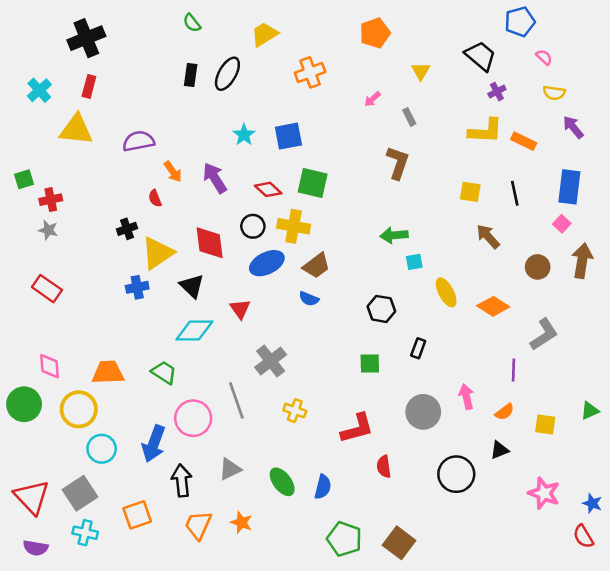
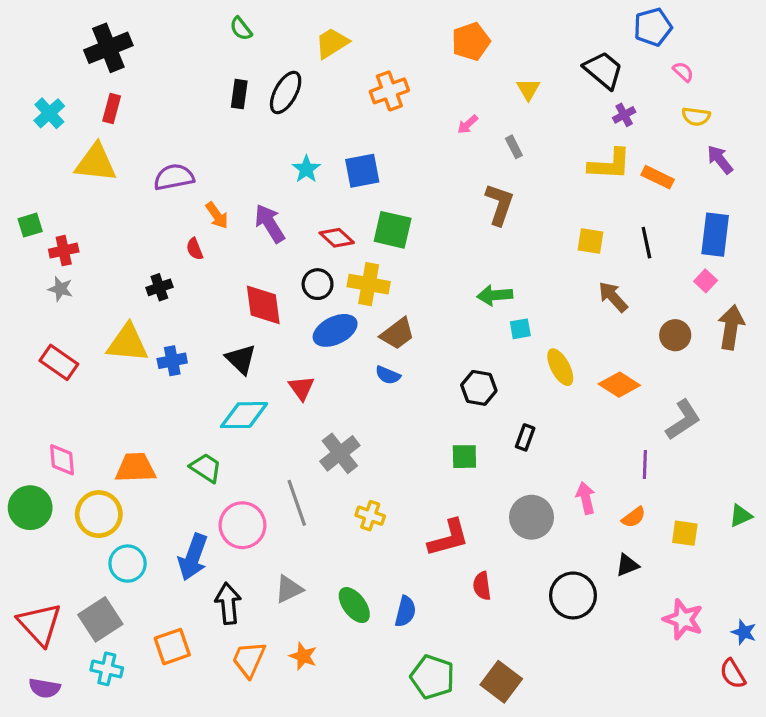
yellow triangle: (158, 253) -> (128, 343), moved, turned 39

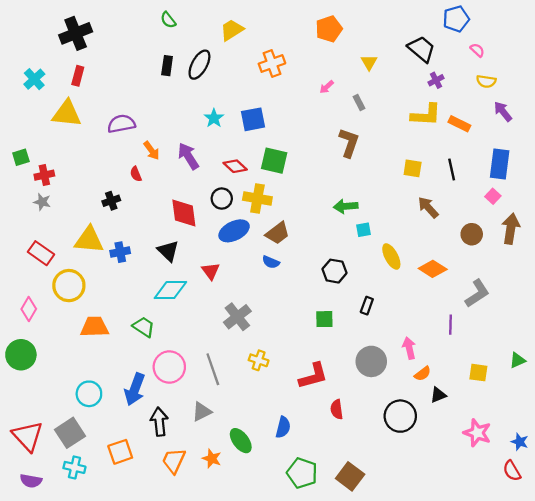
pink diamond: (62, 460) -> (29, 309), moved, turned 35
gray line: (297, 503) -> (213, 369), moved
yellow circle: (99, 514) -> (69, 286), moved
orange semicircle: (634, 517) -> (423, 374), moved
green ellipse: (354, 605) -> (241, 441), moved

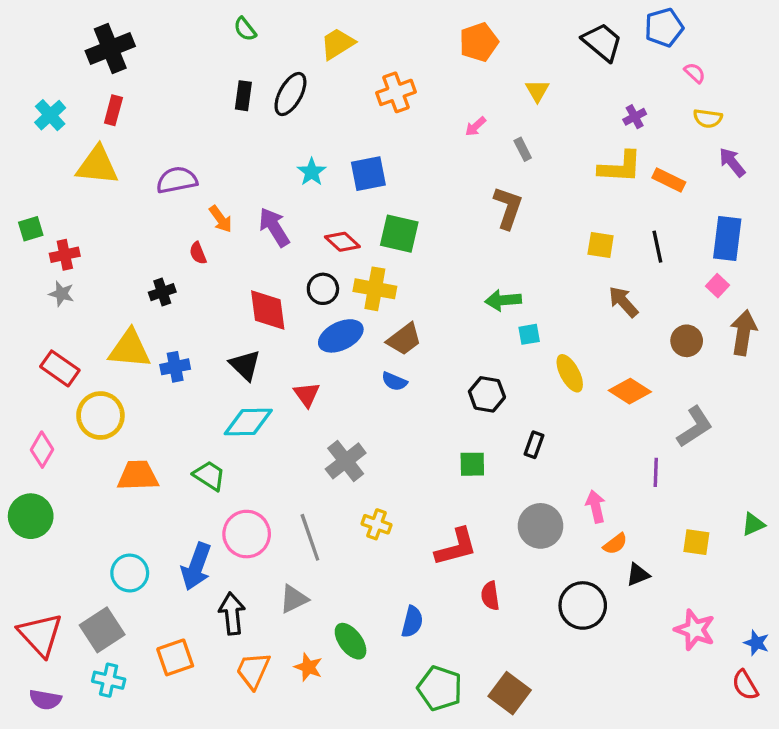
black trapezoid: (421, 49) -> (602, 42), moved

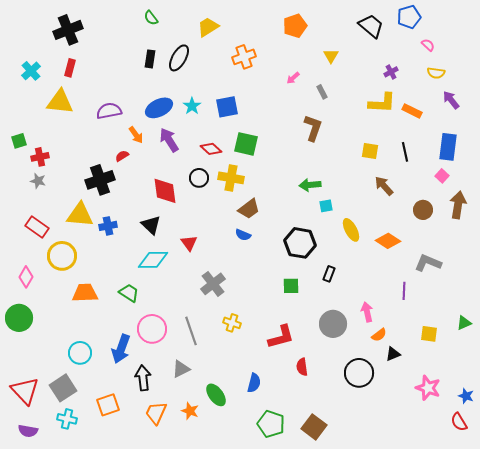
red semicircle: (198, 253) -> (122, 156), turned 80
black cross: (162, 292) -> (100, 180), size x1.8
blue ellipse: (341, 336) -> (159, 108), moved
black hexagon: (487, 394) -> (300, 243), size x1.4
gray L-shape: (695, 427) -> (428, 263), turned -124

